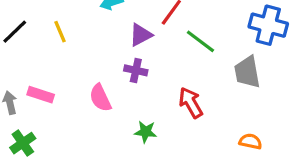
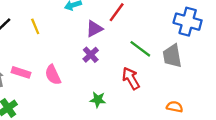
green line: (200, 41) -> (140, 49), moved
purple cross: (136, 70) -> (91, 55), turned 35
pink semicircle: (100, 98) -> (53, 75), moved

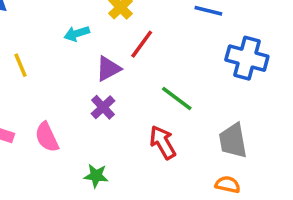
gray trapezoid: (172, 56) -> (233, 141), moved
green star: (98, 100) -> (96, 176), moved

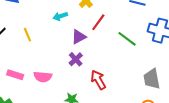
green line: (177, 98) -> (127, 39), moved
pink semicircle: (47, 137) -> (43, 77), turned -60
red arrow: (163, 142) -> (98, 80), moved

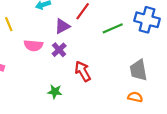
green line: (127, 39) -> (113, 28), turned -60
pink semicircle: (43, 77) -> (33, 46), moved

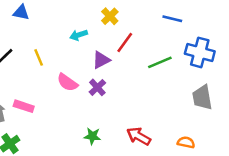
pink semicircle: (33, 46) -> (67, 82), turned 30
gray trapezoid: (138, 70) -> (202, 97), moved
red arrow: (83, 71) -> (139, 136), moved, turned -30

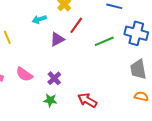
pink semicircle: (67, 82) -> (24, 74), moved
purple cross: (97, 87) -> (54, 78), moved
orange semicircle: (186, 142) -> (141, 96), moved

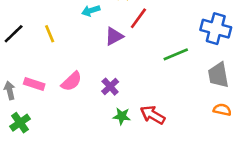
green line: (104, 41) -> (176, 54), moved
pink semicircle: (24, 74) -> (71, 81), turned -78
green star: (50, 100) -> (122, 116), moved

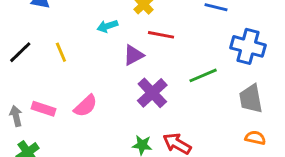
red line: (138, 18) -> (161, 35), turned 65
purple cross: (110, 87) -> (152, 93), moved, size x1.5

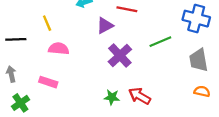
black line: (20, 52) -> (16, 39), moved, turned 42
pink semicircle: (86, 106) -> (59, 49), moved, turned -132
pink rectangle: (44, 109) -> (48, 82), moved

